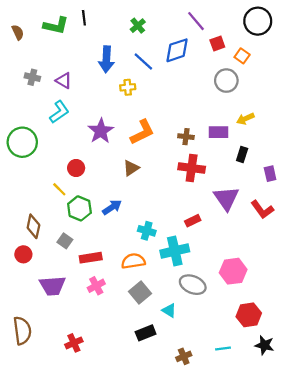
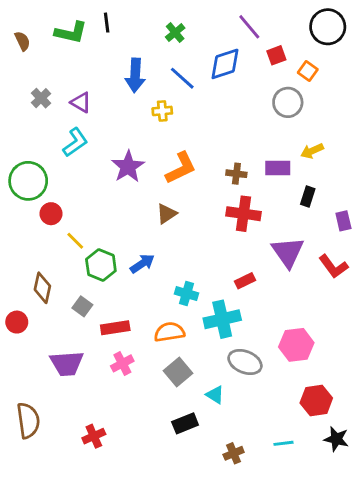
gray cross: (32, 77) -> (41, 98), turned 32
red circle: (76, 168) -> (51, 214), moved
red circle: (23, 254) -> (17, 322), moved

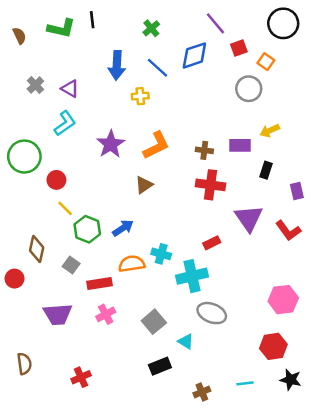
red circle: (51, 214) -> (56, 180), moved
orange semicircle: (169, 332) -> (132, 264), moved
pink hexagon: (296, 345) -> (283, 300), moved
brown semicircle: (28, 420) -> (24, 364), size x0.7

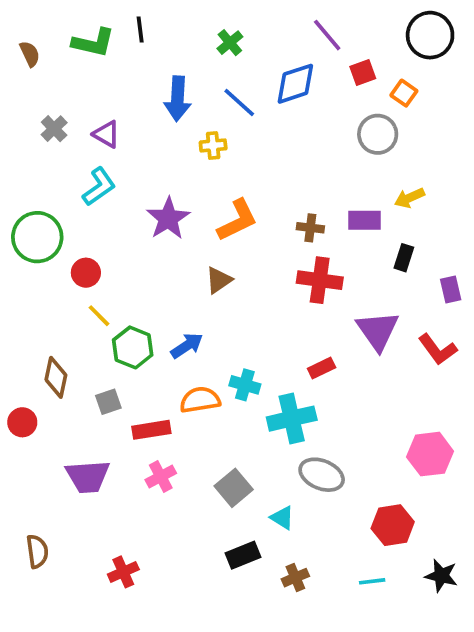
gray square: (71, 265) -> (108, 402), turned 35
red hexagon: (273, 346) -> (393, 525), moved
brown cross: (202, 392) -> (295, 578), moved

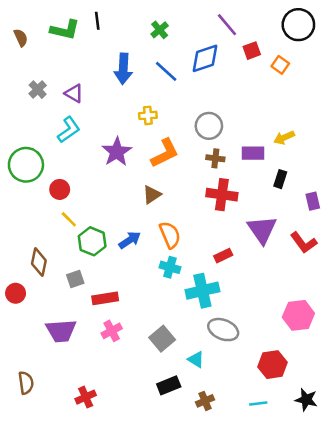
gray circle: (378, 134) -> (209, 126), moved
yellow cross: (213, 145) -> (148, 115), moved
orange semicircle: (200, 400) -> (170, 235), moved, turned 76

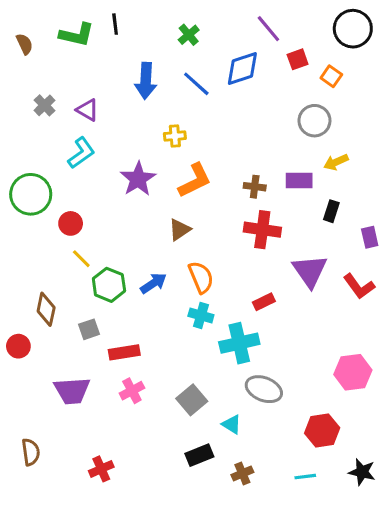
gray circle: (209, 126) -> (314, 121), moved

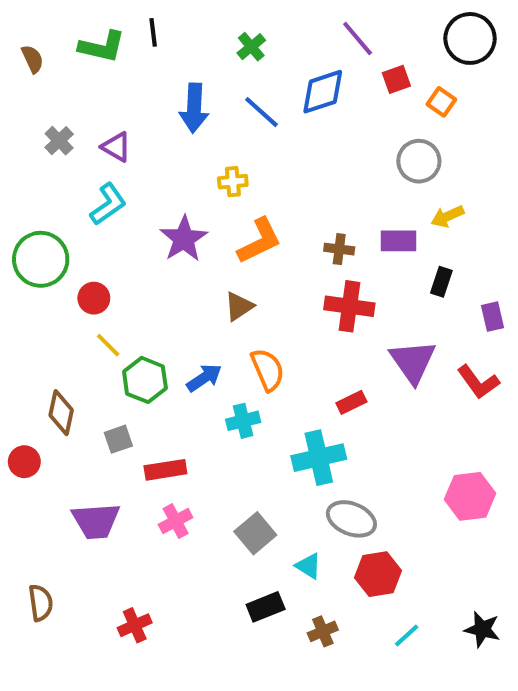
cyan cross: (201, 315) -> (243, 421), moved, turned -30
red hexagon: (322, 431) -> (378, 574), moved
cyan line: (305, 477) -> (407, 635), turned -35

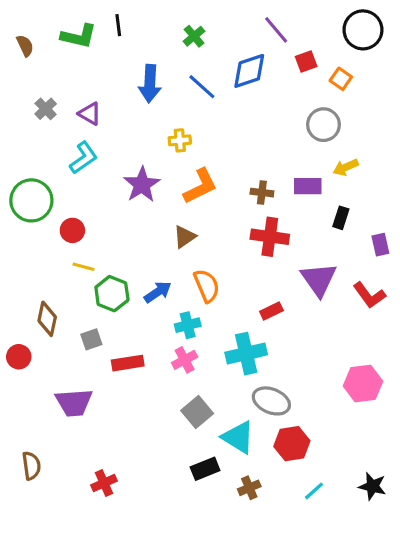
yellow line: (108, 345) -> (83, 267), turned -30
pink cross: (176, 521) -> (185, 360), moved
cyan triangle: (308, 566) -> (238, 437), size x1.6

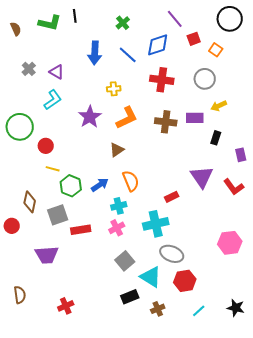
brown cross: (262, 193) -> (166, 122), size x1.5
red cross: (270, 237) -> (162, 80), moved
gray square: (91, 339) -> (58, 215), size x1.5

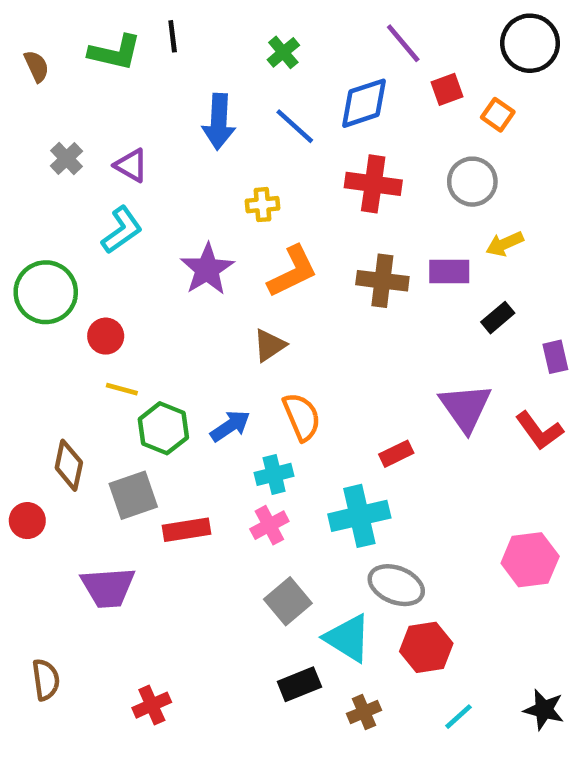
black rectangle: (216, 138) -> (498, 318), turned 32

